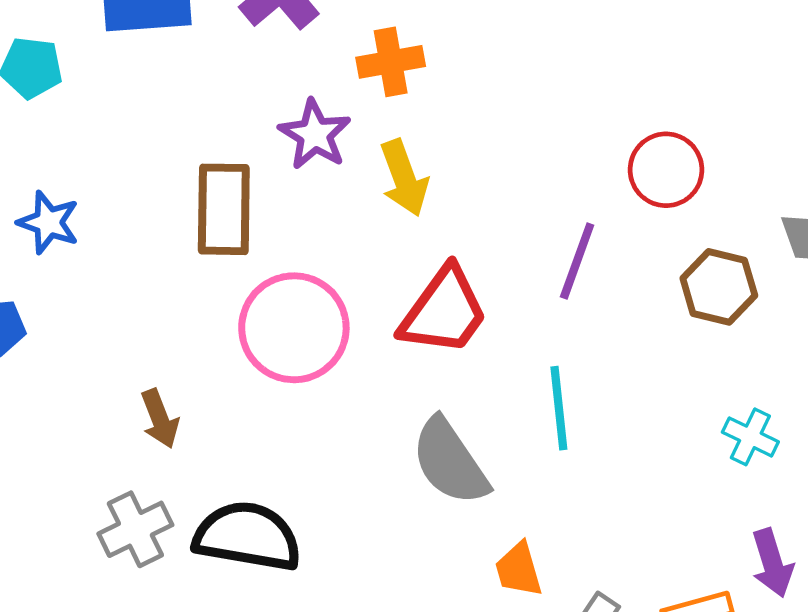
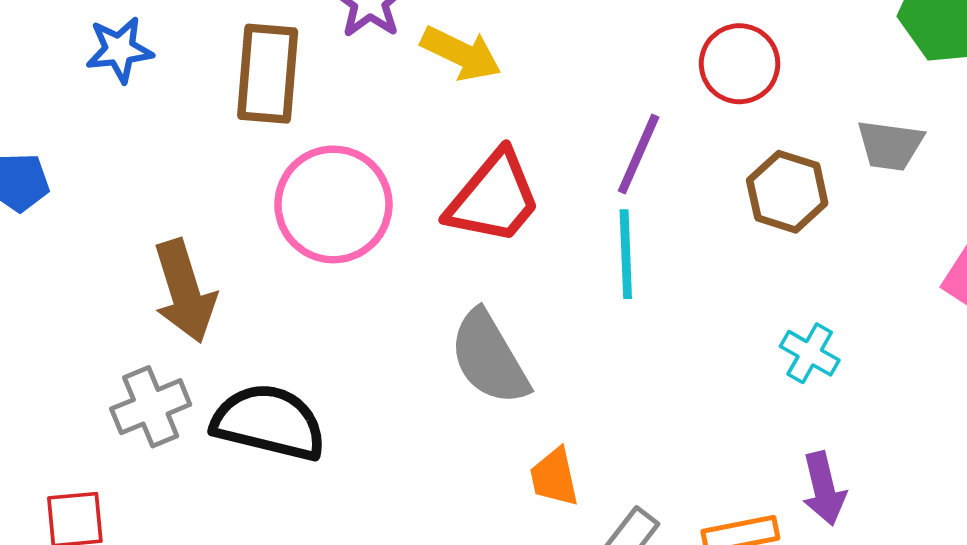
yellow arrow: (404, 178) -> (461, 53), turned -48
blue star: (49, 222) -> (119, 50), moved, turned -30
cyan line: (559, 408) -> (626, 254), moved
brown arrow: (160, 419) -> (185, 291), size x1.6

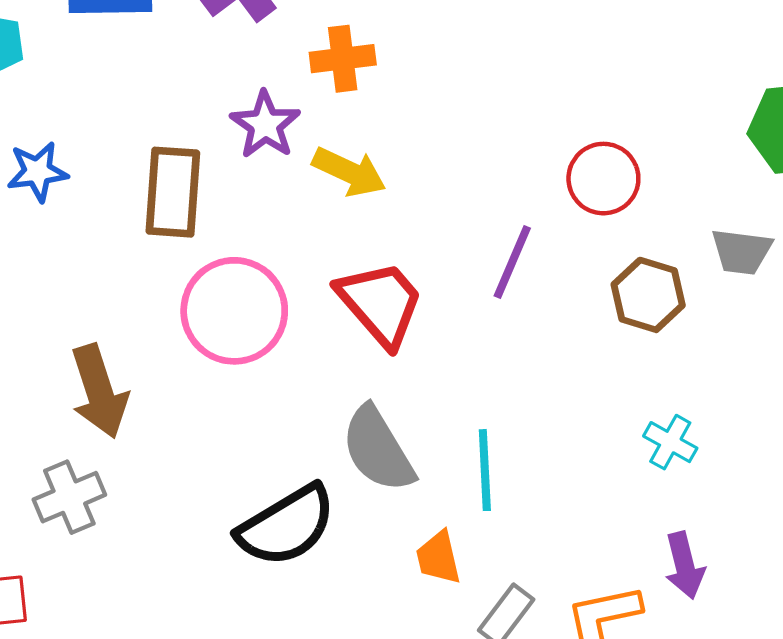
red trapezoid: (494, 198) -> (380, 303), turned -80
cyan line: (626, 254) -> (485, 470), moved
black semicircle: (269, 422) -> (286, 526), moved, turned 136

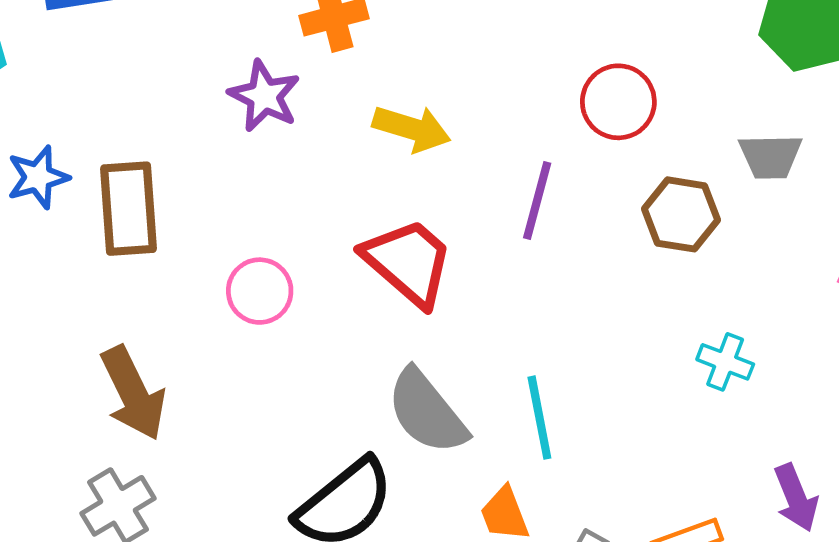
yellow arrow: (349, 172) -> (412, 129), moved
brown rectangle: (173, 192) -> (128, 209), moved
pink circle: (234, 311) -> (260, 291), size x0.6
purple arrow: (684, 565) -> (796, 498), moved

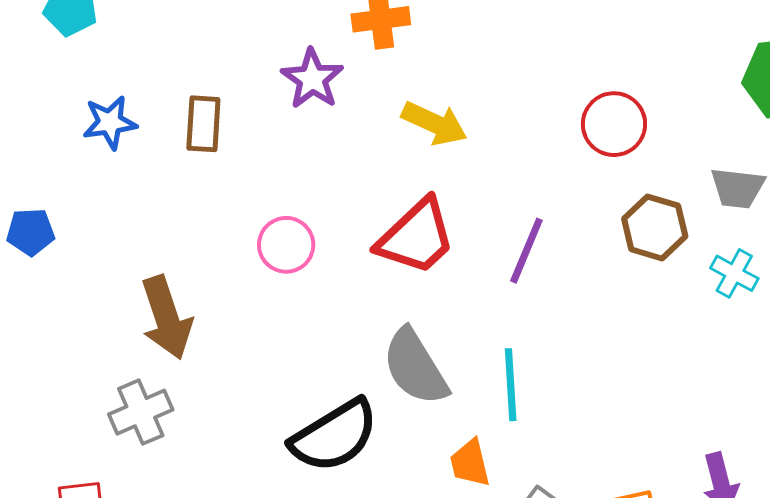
purple line: (537, 200) -> (526, 251), moved
brown rectangle: (128, 209) -> (203, 124), moved, size x0.7
red trapezoid: (408, 262) -> (416, 237), turned 88
cyan cross: (725, 362) -> (734, 273), moved

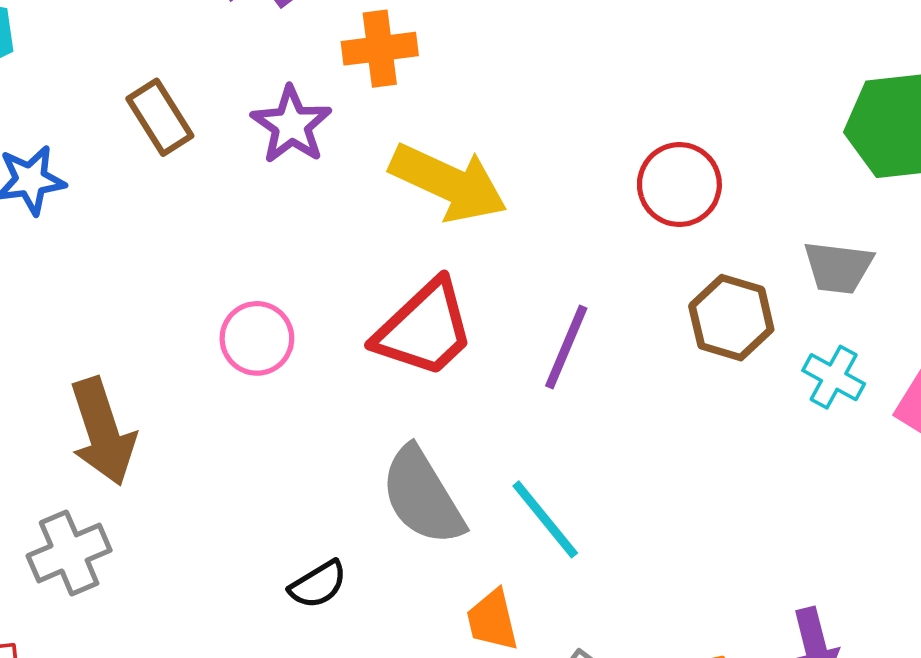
yellow arrow: (435, 123) -> (448, 183), size x1.4
brown rectangle: (203, 124) -> (160, 117), moved, turned -36
cyan line: (511, 385) -> (545, 519), turned -36
black semicircle: (334, 436) -> (318, 584), size x0.5

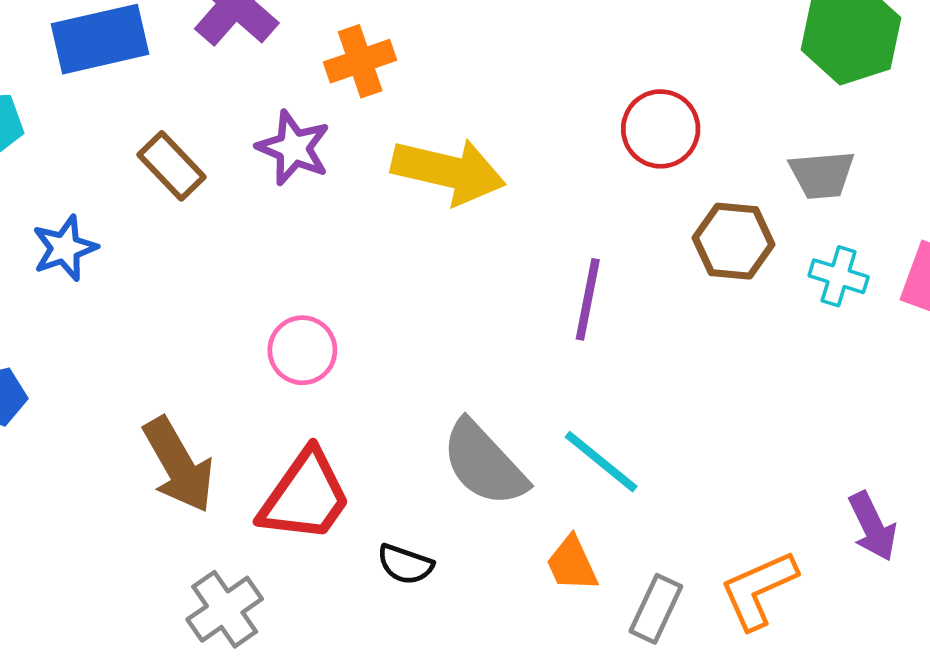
red trapezoid: (425, 329) -> (305, 496), moved
gray cross: (69, 553) -> (225, 609), moved
black semicircle: (318, 584) -> (405, 564), turned 62

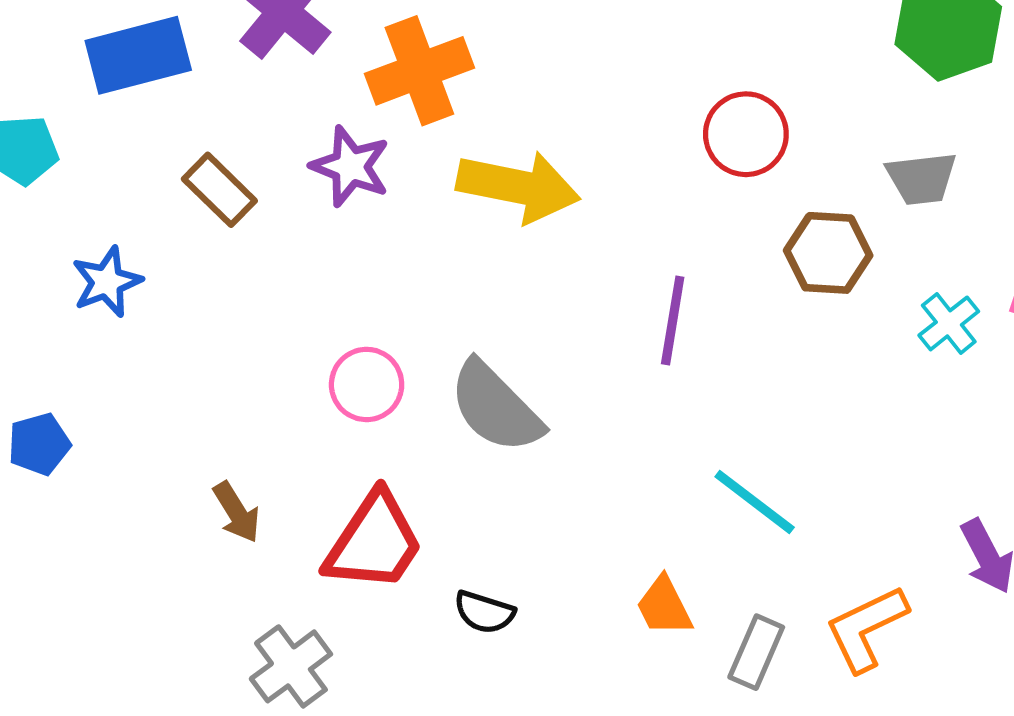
orange cross: (360, 61) -> (419, 71), size x1.4
cyan cross: (839, 276) -> (949, 323), moved, turned 36
cyan line: (601, 462) -> (755, 502), moved
gray semicircle: (484, 463) -> (496, 407), moved
brown arrow: (179, 465) -> (237, 512), size x0.6

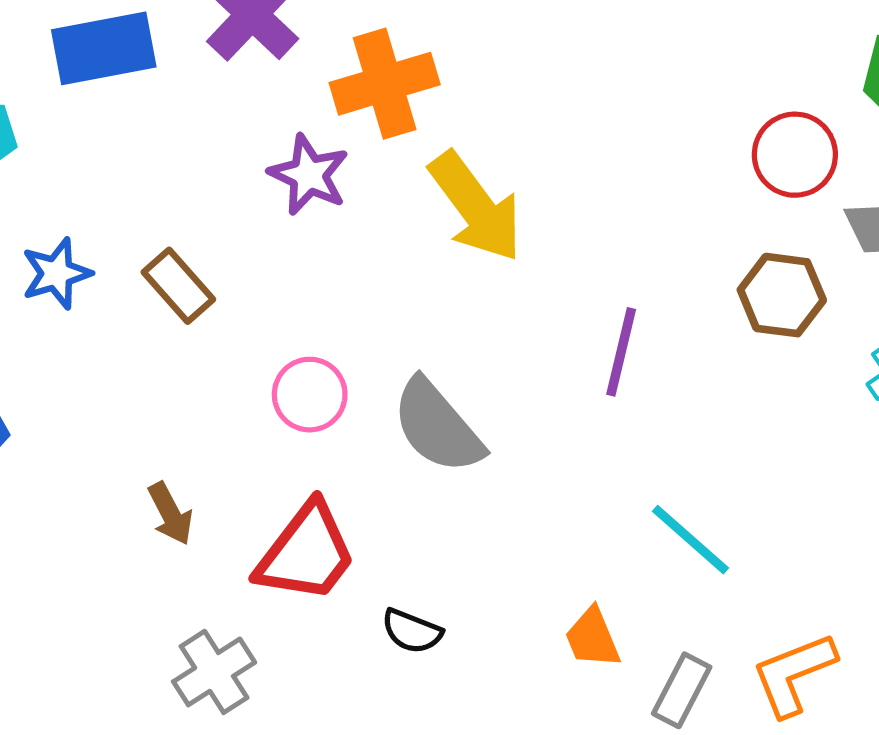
red circle: (746, 134) -> (795, 155), moved
yellow arrow: (518, 187) -> (476, 207), turned 38
brown rectangle: (219, 190) -> (178, 286), moved

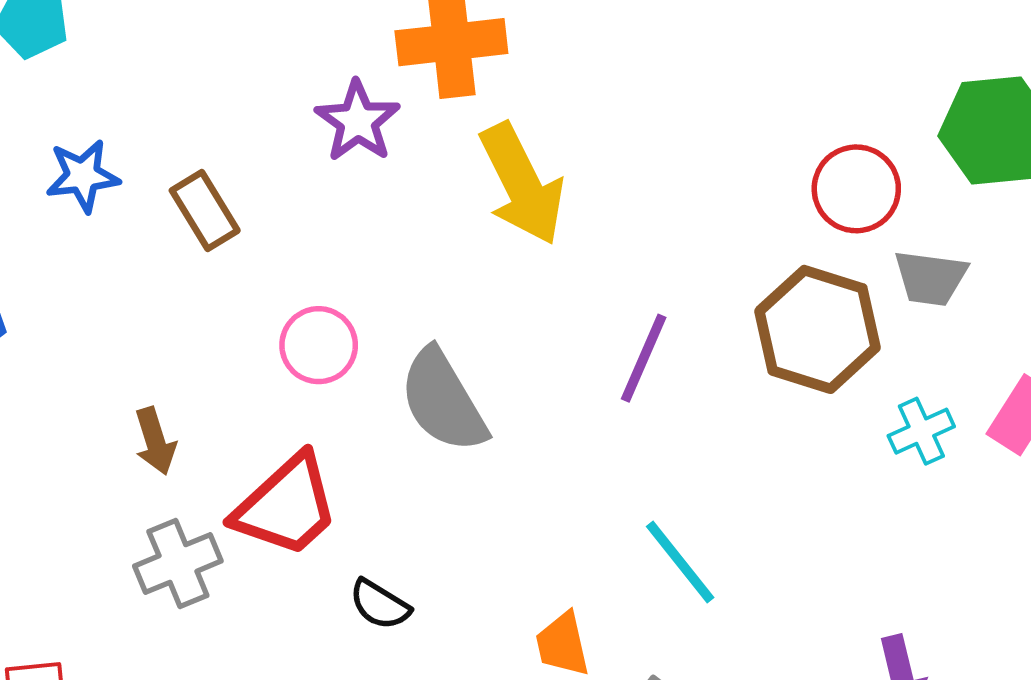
brown hexagon: (782, 295) -> (817, 329), size x1.4
gray cross: (214, 672) -> (178, 563), moved

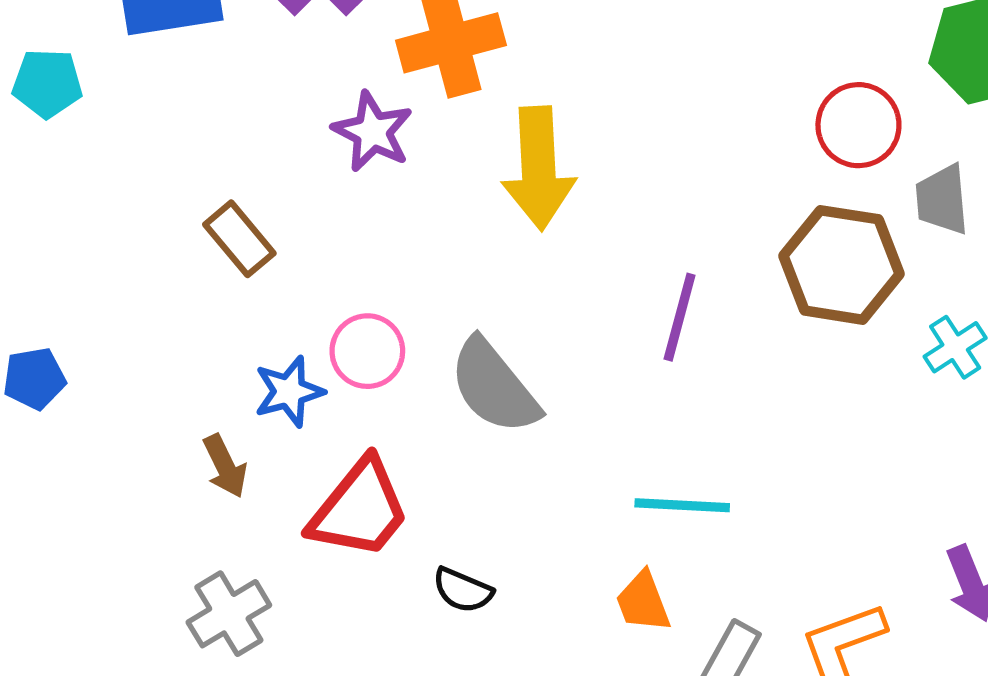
blue star: (83, 176) -> (289, 392), moved
yellow arrow: (522, 184) -> (538, 168), turned 32
gray trapezoid: (931, 278) -> (942, 200), turned 86
cyan line: (680, 562) -> (682, 505), moved, turned -40
gray cross: (178, 563) -> (229, 614), moved

